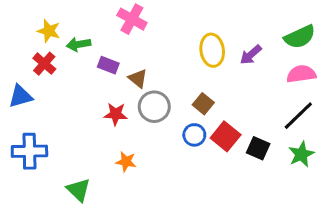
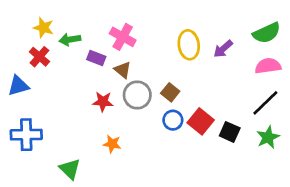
pink cross: (132, 19) -> (123, 37), moved
brown square: (203, 104) -> (170, 92), moved

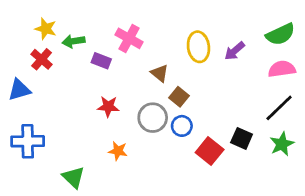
brown triangle: (123, 70) -> (160, 73), moved
gray circle: (137, 95) -> (153, 118), moved
red square: (201, 121) -> (210, 151), moved

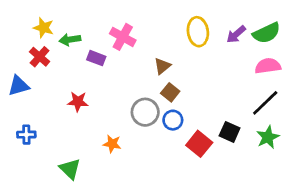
yellow ellipse: (198, 47) -> (198, 32), moved
purple arrow: (235, 51) -> (236, 34), moved
brown triangle: (160, 73) -> (162, 66), moved, turned 42
red star: (108, 107) -> (78, 102), moved
blue cross: (28, 141) -> (26, 135), size x0.6

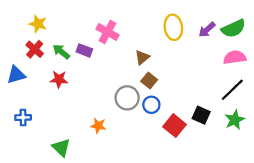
green arrow: (70, 40) -> (61, 52), moved, turned 48
red star: (78, 102) -> (59, 79), moved

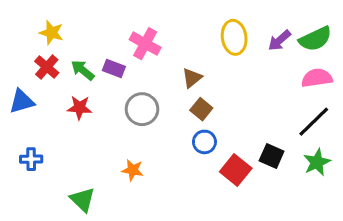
gray circle: (127, 98) -> (142, 109), moved

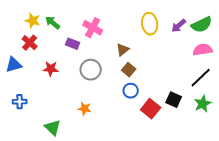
green arrow: (83, 70) -> (53, 23), moved

